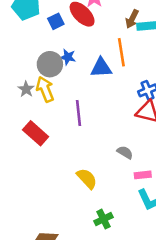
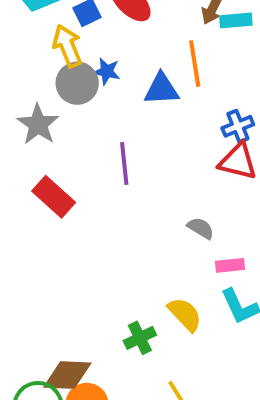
gray star: (26, 89) -> (38, 124), size x1.5
yellow arrow: (45, 89) -> (67, 46), moved
yellow semicircle: (87, 179) -> (185, 314), moved
green cross: (104, 219) -> (140, 338), moved

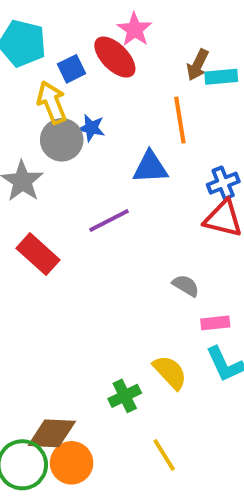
blue triangle: (161, 89) -> (150, 167), moved
purple line: (124, 163) -> (109, 221), turned 69

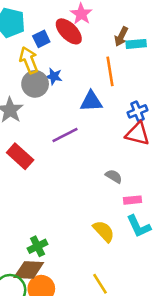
green cross: (125, 396) -> (38, 246), moved

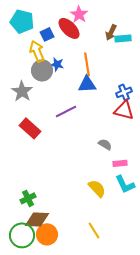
orange line: (110, 71) -> (87, 64), moved
green cross: (38, 246) -> (28, 198), moved

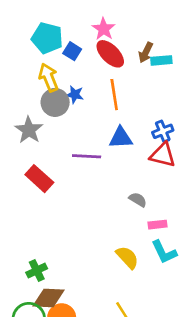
cyan pentagon: (22, 21) -> (47, 38), moved
red ellipse: (69, 28) -> (110, 54), moved
blue square: (47, 34) -> (72, 51), moved, turned -32
blue triangle: (87, 84) -> (121, 138), moved
purple line: (66, 111) -> (87, 156), turned 30

